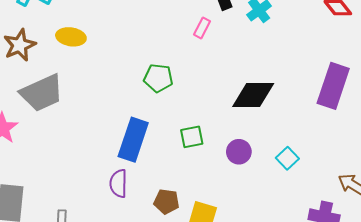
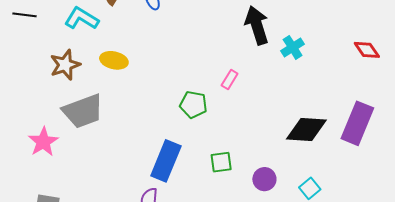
pink rectangle: (202, 28) -> (230, 80), moved
black diamond: (253, 95) -> (306, 130), moved

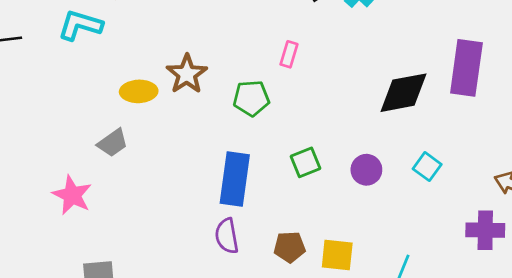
yellow ellipse: (114, 60) -> (139, 91), moved
brown star: (65, 65) -> (187, 74), moved
gray trapezoid: (83, 111) -> (113, 143), size x0.6

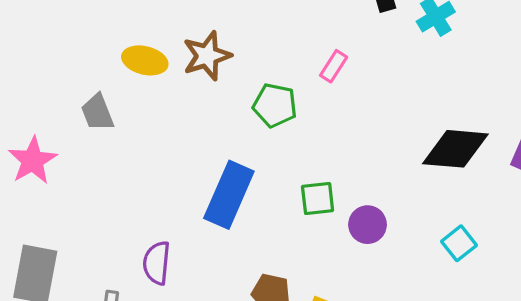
gray trapezoid: (113, 143) -> (97, 112), turned 88
purple circle: (366, 170) -> (368, 225), moved
purple semicircle: (227, 236) -> (157, 263), moved

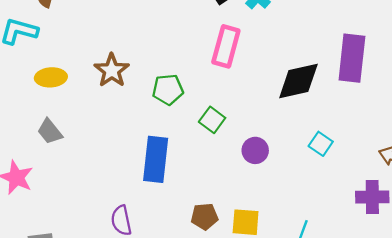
yellow ellipse: (145, 60) -> (51, 77), moved
pink rectangle: (334, 66) -> (226, 46), moved, size x1.8
green square: (318, 198) -> (212, 120), moved, turned -30

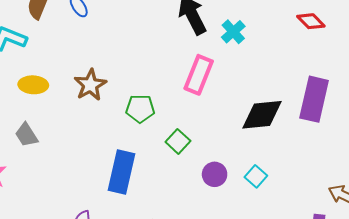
cyan square: (321, 144) -> (256, 176), moved

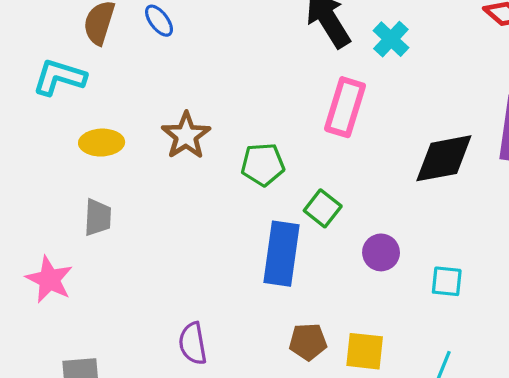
gray trapezoid: (26, 135) -> (98, 217), turned -140
blue rectangle: (121, 172) -> (282, 254), moved
cyan square: (256, 176) -> (447, 281), moved, turned -30

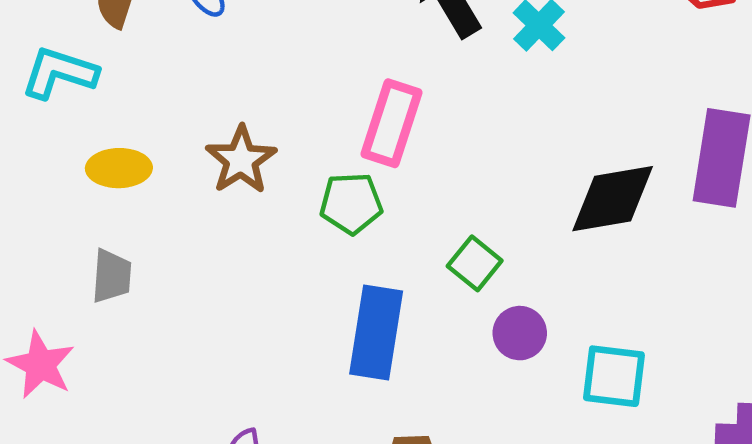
pink rectangle: (345, 107) -> (391, 123), moved
green square: (323, 208) -> (475, 263), moved
cyan square: (447, 281) -> (614, 376), size x1.4

